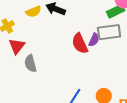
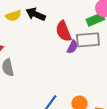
red semicircle: (80, 43) -> (63, 31), moved

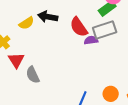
purple semicircle: (72, 47) -> (91, 40), turned -112

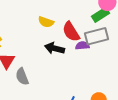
black arrow: (48, 17) -> (55, 48), moved
yellow semicircle: (27, 23) -> (46, 22), moved, turned 49

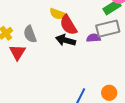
red semicircle: (71, 32) -> (68, 25), moved
gray semicircle: (22, 77) -> (30, 34), moved

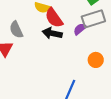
purple semicircle: (94, 38) -> (80, 29), turned -32
orange circle: (109, 93) -> (96, 60), moved

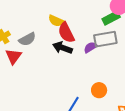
gray semicircle: (16, 30) -> (27, 39), turned -102
orange circle: (96, 60) -> (99, 90), moved

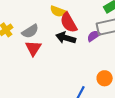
red triangle: (14, 56) -> (33, 48), moved

